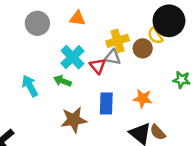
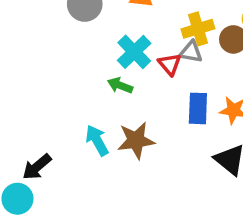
cyan arrow: (30, 86) -> (97, 140), moved
blue rectangle: (106, 104) -> (198, 108), moved

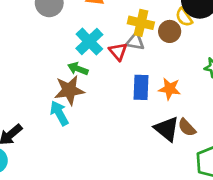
yellow cross: (198, 29) -> (141, 23), turned 30
brown star: (136, 140) -> (69, 90), moved

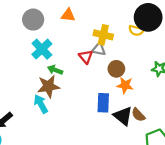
yellow semicircle: (184, 17) -> (136, 30), turned -40
brown circle: (170, 31) -> (116, 69), moved
cyan cross: (89, 41) -> (42, 49), moved
blue rectangle: (141, 87) -> (103, 103), moved

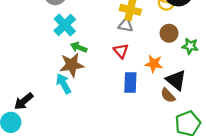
red triangle: (86, 57) -> (121, 51), moved
brown circle: (116, 69) -> (169, 33), moved
black triangle: (123, 116) -> (176, 80), moved

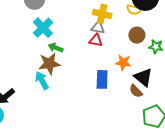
red triangle: (121, 51) -> (96, 40), moved, turned -40

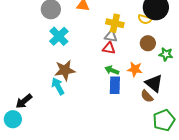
green arrow: (56, 48) -> (112, 70), moved

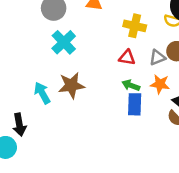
gray triangle: (111, 36) -> (157, 57), moved, turned -32
cyan arrow: (58, 86) -> (42, 93), moved
black arrow: (24, 101) -> (19, 125), turned -60

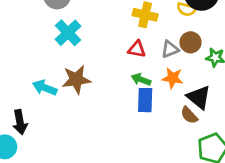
cyan arrow: (42, 93) -> (45, 88), turned -40

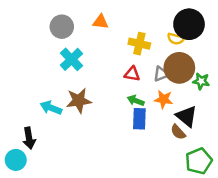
brown circle: (191, 42) -> (179, 68), size x1.6

